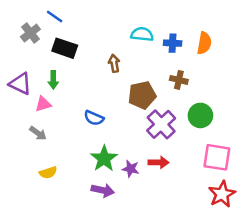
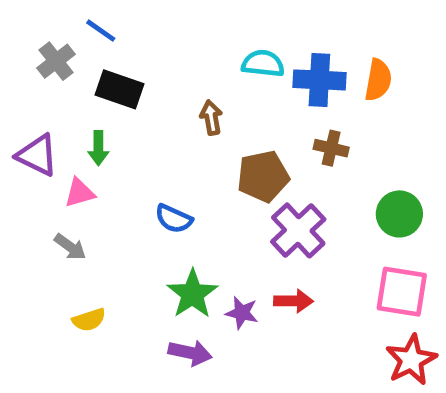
blue cross: (173, 43) -> (319, 80), size x1.5
green circle: (200, 115) -> (399, 214), moved

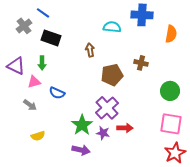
blue cross: (319, 80) -> (142, 15), moved
orange semicircle: (378, 80) -> (171, 34), moved
blue semicircle: (174, 219) -> (57, 93), moved
purple cross: (298, 230) -> (107, 108), moved

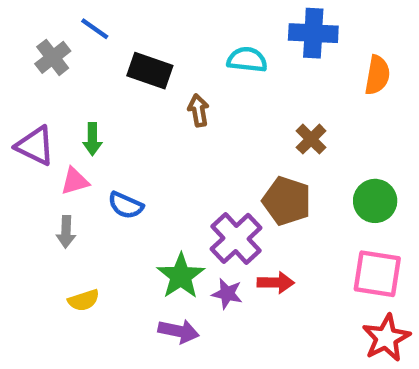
black rectangle: (51, 38) -> (150, 71), moved
brown cross: (141, 63) -> (311, 139), turned 32
brown pentagon: (112, 75) -> (287, 201), moved, turned 30
gray arrow: (30, 105) -> (66, 232), turned 56

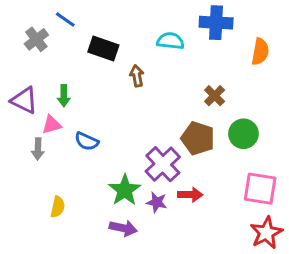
green circle: (375, 201) -> (243, 134), moved
gray arrow: (66, 232) -> (38, 149), moved
yellow semicircle: (84, 300) -> (58, 207), turned -60

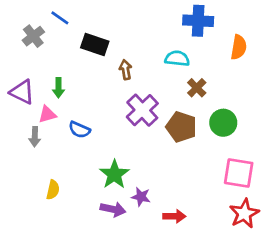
cyan semicircle: (170, 41) -> (177, 58), moved
purple cross: (163, 164) -> (142, 110), moved
red arrow: (190, 195) -> (174, 216), moved
purple star: (157, 202) -> (141, 197), moved

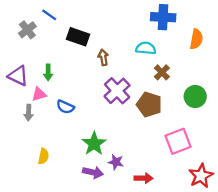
green circle: (223, 123) -> (195, 97), moved
pink square: (239, 173) -> (178, 141), moved, turned -30

